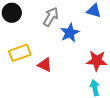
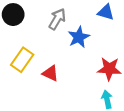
yellow rectangle: (20, 53) -> (22, 60), turned -35

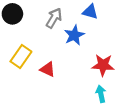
blue triangle: (106, 12) -> (90, 12), moved

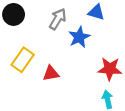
red triangle: (48, 69) -> (51, 73), turned -35

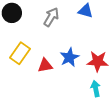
blue star: (79, 37) -> (69, 57), moved

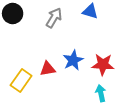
yellow rectangle: (20, 53) -> (21, 80), moved

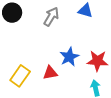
red triangle: (48, 69) -> (50, 73), moved

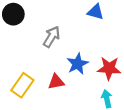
gray arrow: (51, 17) -> (52, 37), moved

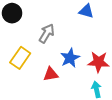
yellow rectangle: (22, 85) -> (20, 58), moved

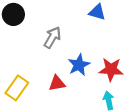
yellow rectangle: (20, 58) -> (17, 88), moved

